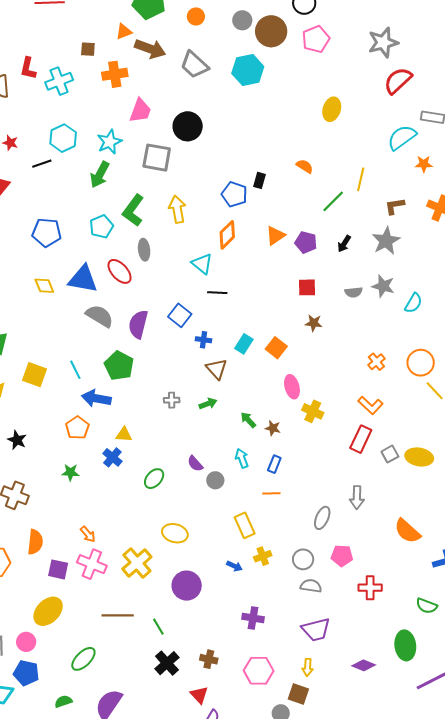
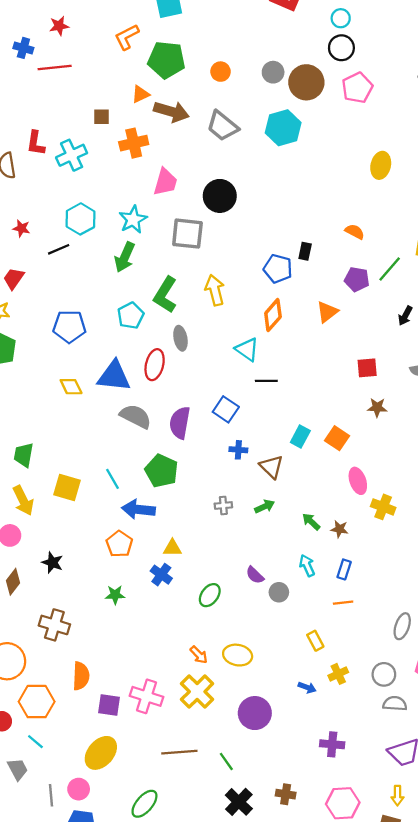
purple pentagon: (306, 242) -> (357, 279), moved
red ellipse: (120, 271) -> (155, 365), turned 60
blue cross: (203, 340) -> (238, 450), moved
yellow rectangle: (245, 525) -> (315, 641), size x0.7
orange arrow: (88, 534) -> (199, 655), moved

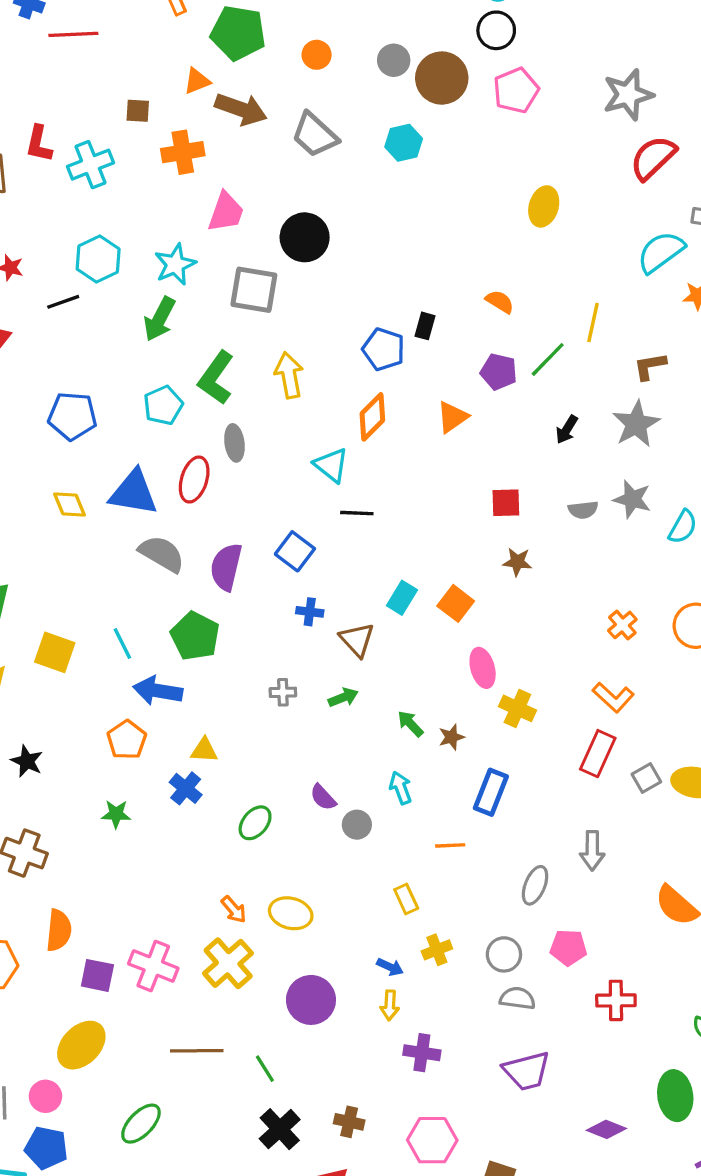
cyan hexagon: (283, 128) -> (404, 143), size x0.7
brown star: (340, 529) -> (451, 737), turned -30
blue rectangle: (344, 569) -> (491, 792), moved, size x1.5
yellow arrow: (397, 796) -> (390, 1005), moved

